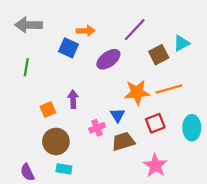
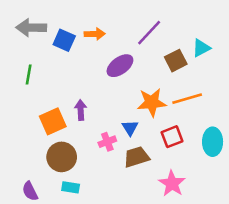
blue square: (68, 48) -> (64, 40), moved
orange square: (48, 109) -> (53, 121), size x1.5

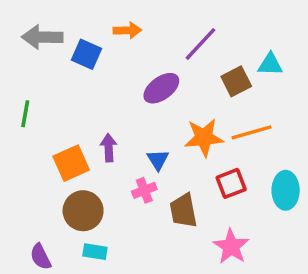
orange arrow: (95, 34) -> (127, 30), moved
cyan triangle: (201, 48) -> (270, 64), turned 30
green line: (29, 75) -> (25, 114), moved
blue triangle: (130, 128) -> (158, 160), moved
brown trapezoid: (136, 157) -> (183, 211), turned -84

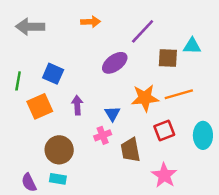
blue square: (86, 54) -> (53, 74), moved
brown square: (236, 81) -> (168, 58), turned 30
orange square: (71, 163) -> (40, 106), moved
cyan rectangle: (95, 252) -> (58, 179), moved

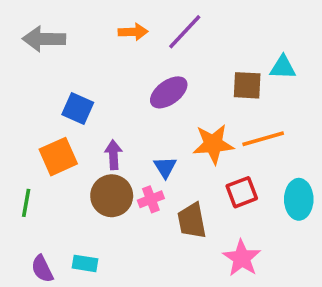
purple line: (143, 31) -> (185, 32), moved
green line: (18, 81) -> (26, 203), moved
brown circle: (59, 150) -> (112, 196), moved

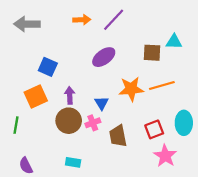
red square: (242, 192) -> (154, 129), moved
pink star: (242, 258) -> (165, 156), moved
cyan rectangle: (85, 263) -> (73, 162), moved

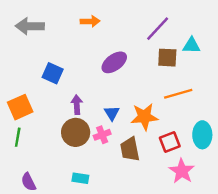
purple line: (114, 20) -> (158, 29), moved
orange star: (131, 89) -> (144, 117), moved
orange square: (36, 97) -> (20, 107), moved

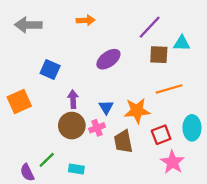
green line: (18, 137) -> (47, 160), moved, turned 36

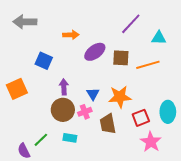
orange arrow: (86, 20) -> (71, 35), moved
brown square: (159, 55) -> (121, 58), moved
orange line: (169, 89) -> (148, 65), moved
cyan rectangle: (76, 169) -> (70, 138), moved

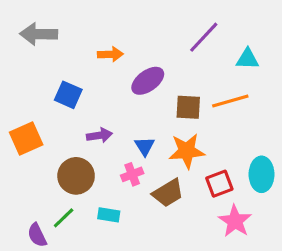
brown square: (121, 58) -> (188, 107), moved
purple arrow: (64, 87) -> (99, 135), turned 84
brown circle: (63, 110) -> (76, 176), moved
brown trapezoid: (108, 124) -> (168, 193), turned -110

